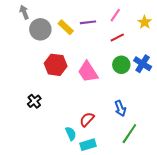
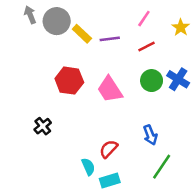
purple line: (88, 22) -> (110, 39), moved
gray circle: (40, 29) -> (57, 21), moved

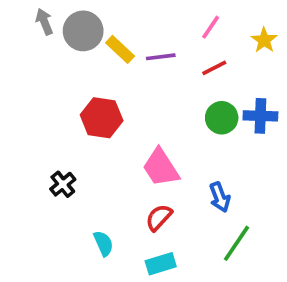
blue cross: (178, 79) -> (260, 116), turned -30
pink trapezoid: (110, 89) -> (161, 168), moved
cyan semicircle: (88, 167) -> (103, 243), moved

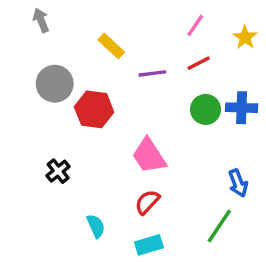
gray circle: (83, 31) -> (55, 84), moved
purple line: (161, 57) -> (152, 73), moved
blue arrow: (220, 197) -> (238, 183), moved

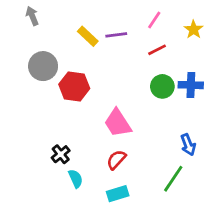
purple line: (152, 73) -> (116, 35), moved
black cross: (58, 171) -> (61, 154), moved

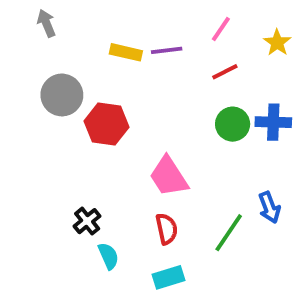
yellow rectangle: (88, 36) -> (126, 52), turned -30
red semicircle: (116, 160) -> (167, 229), turned 125
green line: (173, 179) -> (229, 233), moved

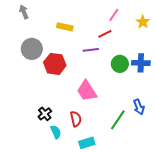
purple line: (167, 50) -> (91, 50), moved
red line: (225, 72) -> (105, 34), moved
red semicircle: (167, 229) -> (76, 119), moved

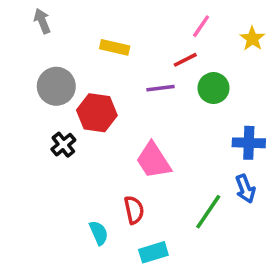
blue cross: (141, 63) -> (249, 143), moved
green circle: (120, 64) -> (213, 88), moved
black cross: (45, 114) -> (63, 145), moved

